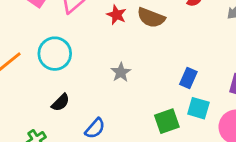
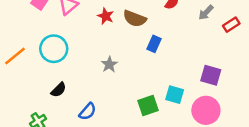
blue rectangle: (188, 78) -> (154, 44), moved

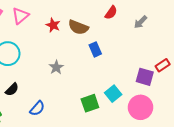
red rectangle: (231, 25) -> (163, 65), moved
blue rectangle: (154, 44) -> (95, 49), turned -48
cyan square: (175, 95) -> (113, 94), turned 35

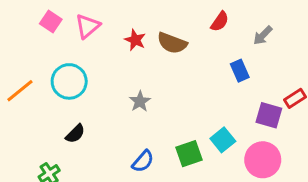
blue rectangle: (95, 49) -> (240, 71), moved
blue semicircle: (37, 108) -> (143, 161), moved

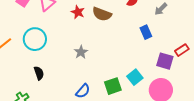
black semicircle: (75, 134) -> (39, 73), turned -64

